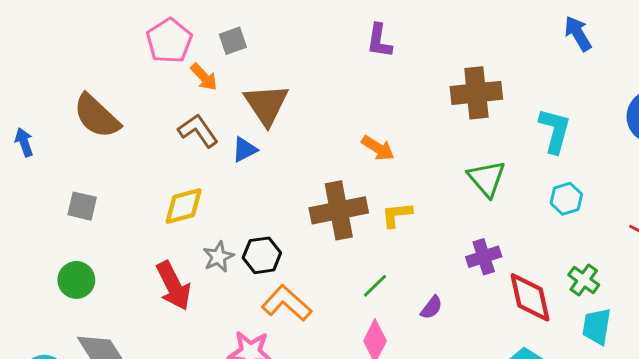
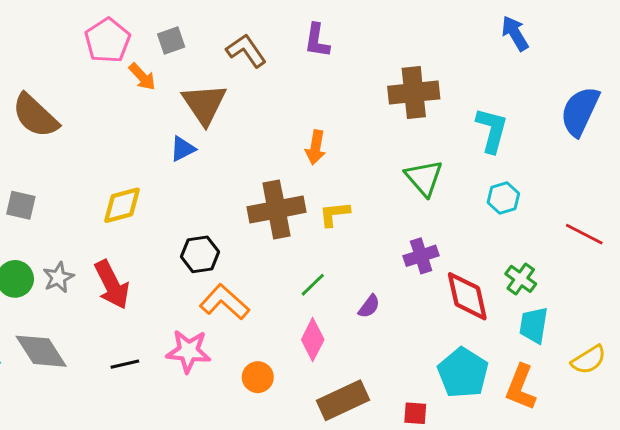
brown L-shape: (198, 131) -> (246, 51), moved
orange arrow: (378, 148) -> (316, 147), turned 68
gray star: (218, 257) -> (58, 277), moved

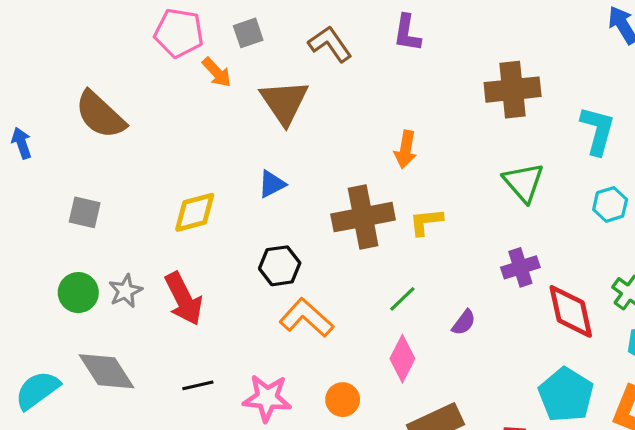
pink pentagon: (108, 41) -> (179, 33), turned -30
blue triangle: (183, 149) -> (272, 184), moved
pink star: (188, 351) -> (267, 398), moved

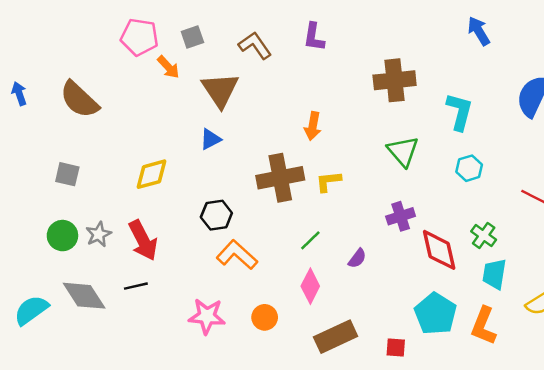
blue arrow: (22, 143) -> (19, 94), moved
blue triangle: (272, 184) -> (210, 139), moved
black line: (198, 385) -> (136, 286), moved

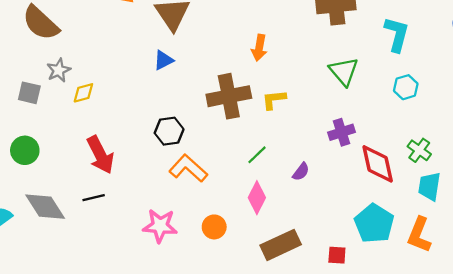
yellow diamond: (152, 174) -> (83, 93), moved, size x0.7
gray star: (99, 234) -> (59, 70), moved

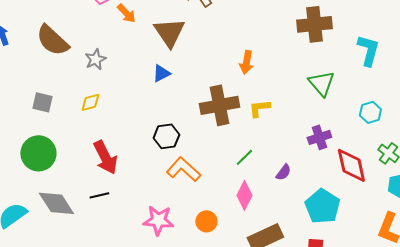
gray star: (59, 70) -> (95, 59), moved
cyan hexagon: (406, 87) -> (370, 112), moved
green circle: (25, 150) -> (38, 153), size x1.4
cyan pentagon: (374, 224) -> (322, 206), moved

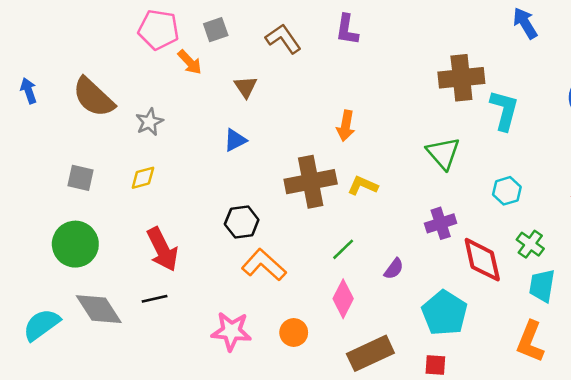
brown cross: (314, 24) -> (461, 78), moved
brown triangle: (169, 32) -> (246, 87), size x0.6
yellow L-shape: (259, 108) -> (363, 186), turned 30

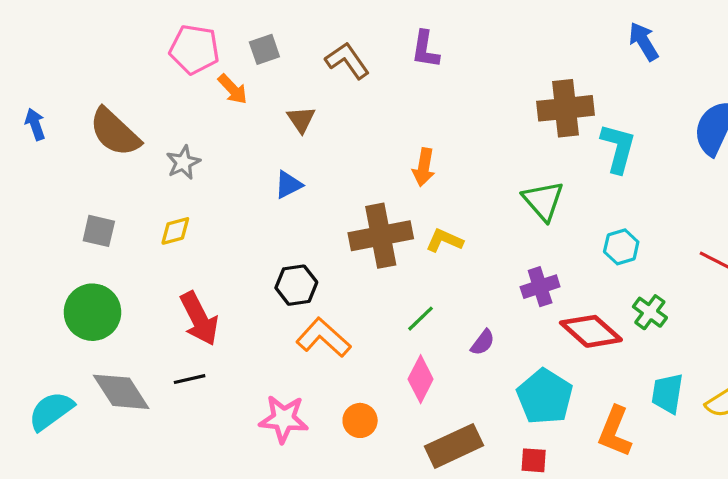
red diamond: (482, 260) -> (591, 331), turned -36
cyan trapezoid: (542, 286) -> (667, 393), moved
orange L-shape: (530, 342) -> (615, 432), moved

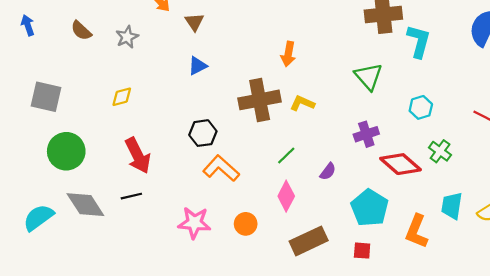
brown triangle: (301, 119) -> (194, 22), moved
brown semicircle: (115, 132) -> (81, 31), size x0.6
gray star: (183, 162) -> (127, 37), moved
gray square: (99, 231) -> (46, 97), moved, size x1.4

